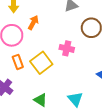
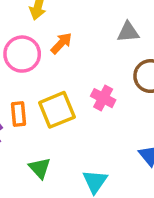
orange rectangle: (18, 62) -> (19, 114), moved

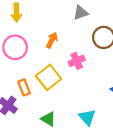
orange arrow: (61, 43) -> (52, 40), moved
pink cross: (103, 98) -> (77, 61), turned -35

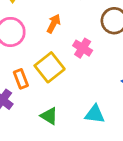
pink cross: (77, 61) -> (83, 48), turned -35
cyan triangle: (87, 117) -> (95, 114), turned -42

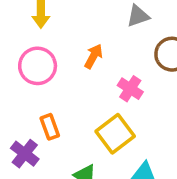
yellow square: (50, 67) -> (115, 134), moved

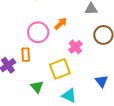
pink circle: (38, 66) -> (38, 32), moved

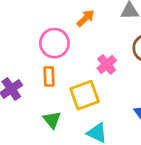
orange arrow: (61, 24) -> (86, 18), moved
orange rectangle: (26, 55) -> (49, 77), moved

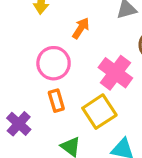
pink cross: (107, 64) -> (115, 73), size x1.5

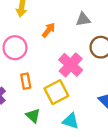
pink circle: (54, 63) -> (15, 48), moved

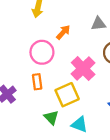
pink circle: (15, 48) -> (42, 52), moved
green triangle: (33, 116) -> (51, 117), moved

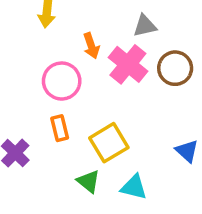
orange arrow: (63, 32) -> (91, 46), turned 126
pink cross: (83, 68) -> (128, 64), moved

